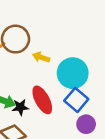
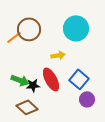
yellow arrow: (41, 57) -> (58, 55), moved, turned 152
cyan circle: (73, 73) -> (76, 28), moved

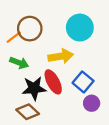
yellow arrow: (58, 55) -> (61, 56), size x1.6
green arrow: (20, 80) -> (19, 63), moved
black star: (33, 85) -> (34, 88), size x1.6

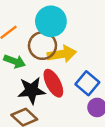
cyan circle: (80, 28) -> (51, 21), moved
brown circle: (30, 29) -> (42, 46), moved

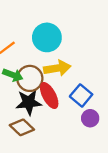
brown circle: (42, 46) -> (30, 78), moved

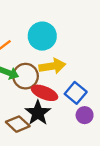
red ellipse: (49, 95) -> (44, 93), turned -40
black star: (29, 102) -> (38, 113), moved, turned -30

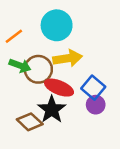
purple circle: (85, 115) -> (96, 105), moved

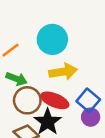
brown circle: (38, 69) -> (27, 100), moved

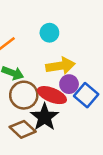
cyan circle: (52, 39) -> (49, 33), size x0.6
purple circle: (91, 117) -> (69, 84), moved

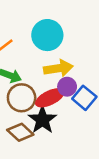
cyan circle: (49, 33) -> (47, 35), size x1.6
red ellipse: (52, 95) -> (50, 98), turned -48

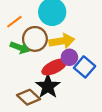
brown circle: (22, 98) -> (35, 39), moved

